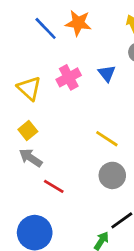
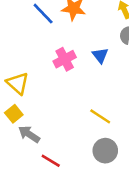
yellow triangle: (29, 88) -> (18, 83), moved
yellow square: (28, 131) -> (14, 114), moved

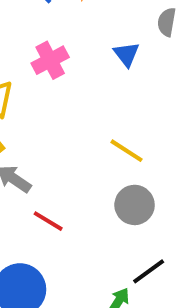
pink cross: (65, 59) -> (50, 60), moved

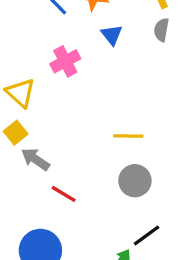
blue triangle: (126, 54) -> (112, 35), moved
yellow line: (126, 151) -> (128, 136), turned -32

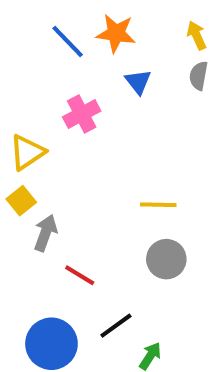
yellow triangle: (21, 93) -> (27, 152), turned 44
gray arrow: (35, 159) -> (45, 233), turned 76
black line: (147, 235) -> (116, 326), moved

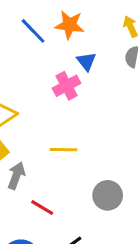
pink cross: (82, 114) -> (67, 86), moved
yellow line: (158, 205) -> (63, 150), moved

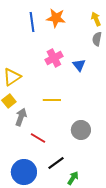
blue line: (33, 31) -> (32, 22), turned 36
blue triangle: (86, 61) -> (79, 65), moved

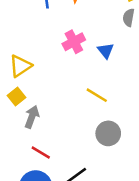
yellow line: (52, 100) -> (97, 95), moved, turned 30
red line: (38, 138) -> (41, 153), moved

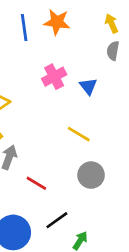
red line: (41, 153) -> (36, 183), moved

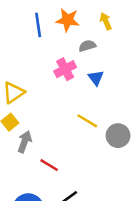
yellow arrow: (112, 23) -> (106, 21), moved
gray semicircle: (113, 51) -> (87, 46), moved, turned 63
gray circle: (91, 175) -> (118, 136), moved

